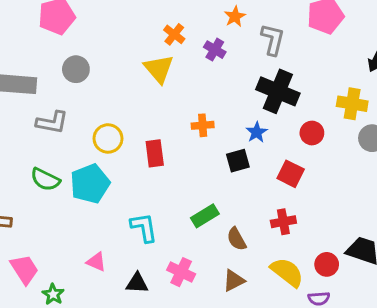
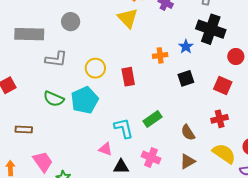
blue star: (257, 132) -> (186, 46), moved
green rectangle: (205, 216) -> (153, 119), moved
pink triangle: (96, 262) -> (105, 149), moved

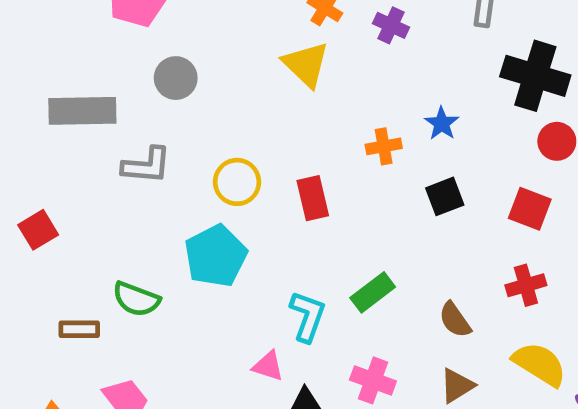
black cross: (211, 29) -> (535, 76), moved
green semicircle: (54, 99) -> (136, 299), moved
cyan L-shape: (124, 128) -> (308, 316), turned 35

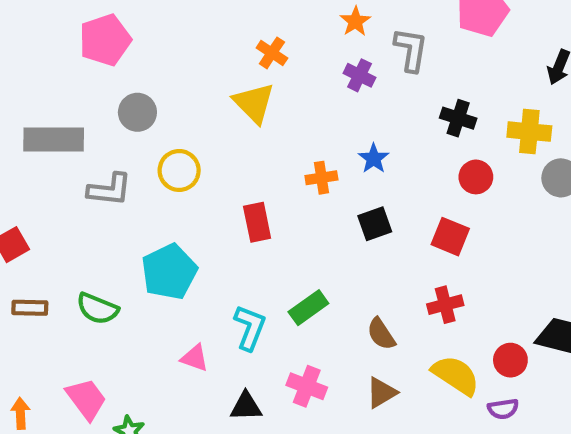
purple cross: (391, 25) -> (359, 75), moved
black cross: (535, 76) -> (458, 118), size x0.6
yellow circle: (237, 182) -> (179, 170), moved
brown rectangle: (79, 329) -> (30, 308), moved
pink triangle: (268, 366) -> (195, 358), moved

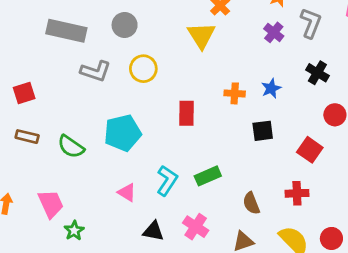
black cross: (458, 118) -> (317, 73), moved

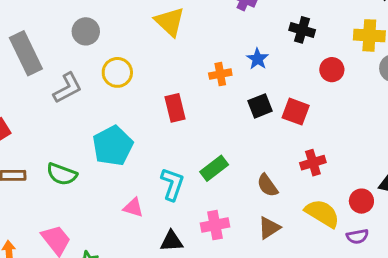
gray rectangle: (66, 31) -> (26, 53), turned 66
gray L-shape: (96, 71) -> (68, 88), turned -32
red square: (310, 150) -> (296, 112), moved
pink cross: (196, 227) -> (215, 225), turned -30

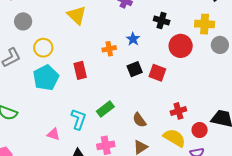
red circle: (332, 70) -> (181, 46), size x1.5
cyan pentagon: (113, 146) -> (46, 78), moved
red cross: (313, 163) -> (178, 111), moved

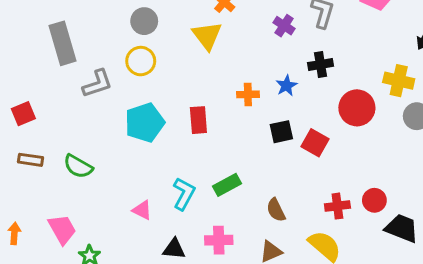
black cross: (162, 20) -> (320, 64), moved, turned -35
gray circle: (23, 21) -> (144, 21), moved
yellow circle: (43, 48) -> (141, 61), moved
red circle: (200, 130) -> (374, 200), moved

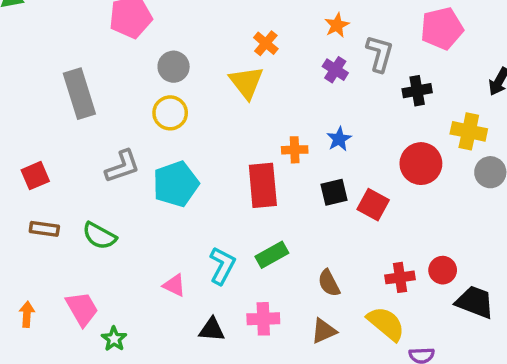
black cross: (320, 64) -> (417, 91), moved
gray L-shape: (97, 84) -> (122, 166), moved
red rectangle: (198, 120) -> (263, 185), moved, size x1.4

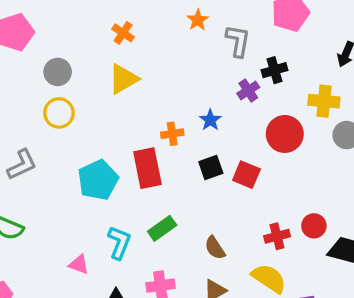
orange cross: (266, 43) -> (123, 33), moved
purple cross: (335, 70) -> (248, 90), moved, turned 30
yellow triangle: (246, 82) -> (123, 79), turned 44
cyan pentagon: (176, 184) -> (98, 180), moved

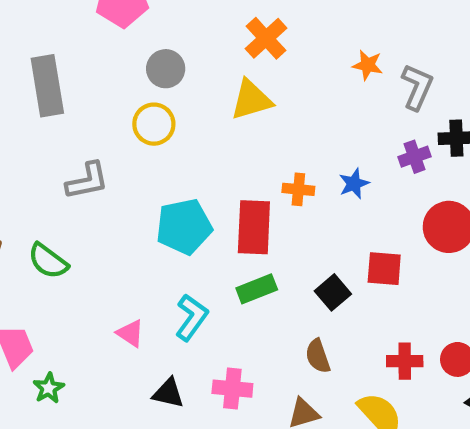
orange star: (198, 20) -> (368, 65), moved, turned 30
orange cross: (123, 33) -> (266, 38), size x1.4
black square: (211, 168) -> (333, 292), moved, turned -35
red square: (246, 175) -> (384, 269), turned -32
green rectangle: (162, 228) -> (257, 289), moved

